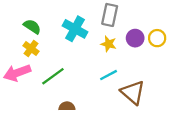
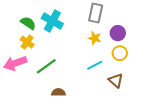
cyan cross: (75, 29) -> (52, 21), moved
yellow circle: (157, 38) -> (120, 53), moved
brown triangle: (133, 92) -> (116, 80), size x0.7

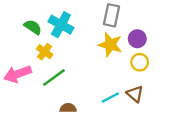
yellow star: (95, 38) -> (110, 45), size x1.5
yellow cross: (27, 42) -> (45, 52), moved
cyan line: (95, 65) -> (110, 97), moved

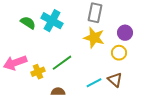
purple circle: (137, 39) -> (125, 33), moved
yellow cross: (45, 52) -> (38, 72), moved, turned 32
green line: (54, 77) -> (62, 63), moved

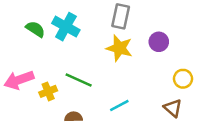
yellow circle: (119, 53) -> (183, 79), moved
green line: (62, 63) -> (79, 80), turned 60
brown triangle: (115, 80) -> (173, 108), moved

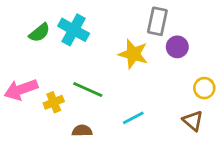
gray rectangle: (121, 16) -> (157, 21), moved
green semicircle: (35, 29) -> (39, 33), turned 108

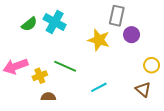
brown semicircle: (82, 131) -> (48, 97), moved

